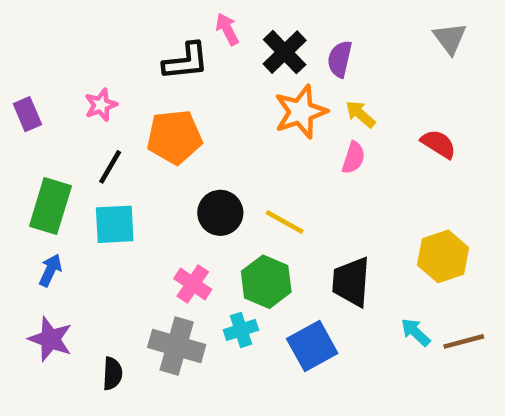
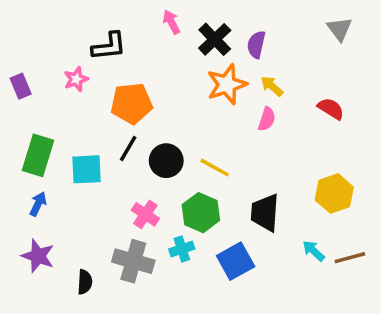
black L-shape: (186, 61) -> (109, 46), moved
black line: (110, 167) -> (128, 149), moved

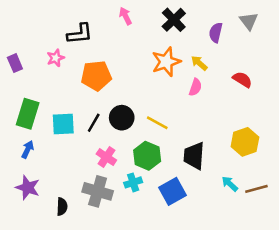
black cross: (215, 39) -> (174, 20), moved
purple semicircle: (256, 45) -> (216, 33), moved
black line: (128, 149) -> (94, 123), moved

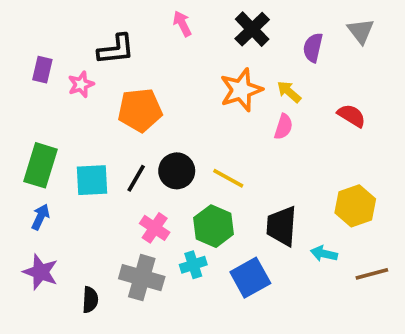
purple rectangle: (15, 63) -> (42, 70), moved, turned 36
cyan arrow: (230, 184) -> (324, 254), moved, turned -30

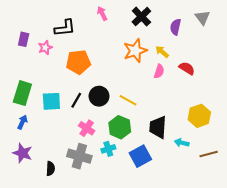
red semicircle: (352, 116) -> (187, 68), moved

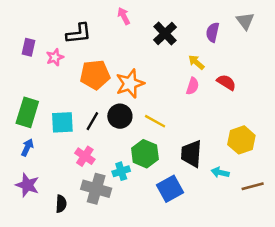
black cross: (141, 17) -> (165, 33), moved
orange star: (135, 51) -> (130, 84), moved
pink cross: (87, 128) -> (85, 156), moved
cyan cross: (108, 149) -> (121, 171), moved

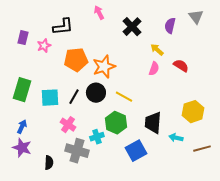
blue arrow: (27, 147) -> (22, 127), moved

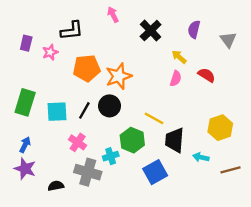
gray triangle: (196, 17) -> (228, 40), moved
yellow line: (124, 97) -> (154, 118), moved
black semicircle: (49, 163) -> (56, 186), turned -104

